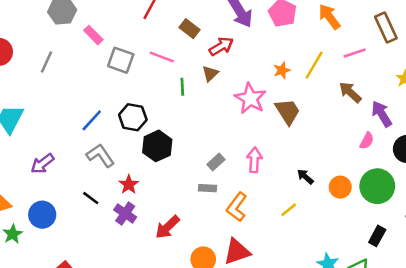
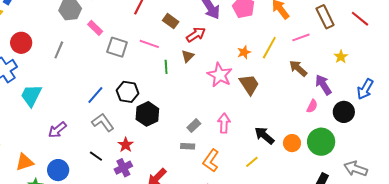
black arrow: (305, 177) -> (264, 136), size x1.5
purple cross: (125, 214) -> (123, 168), turned 30

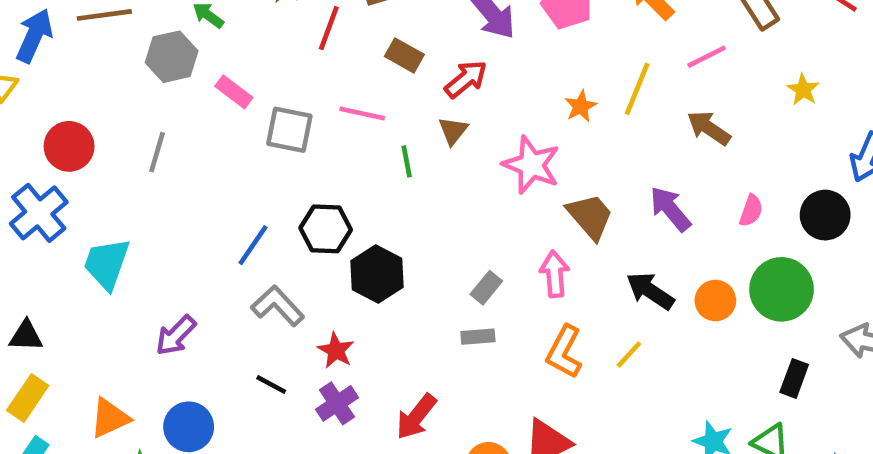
brown trapezoid: (249, 85) -> (590, 216), moved
purple arrow: (323, 85) -> (670, 209), moved
orange L-shape: (211, 161) -> (564, 352), moved

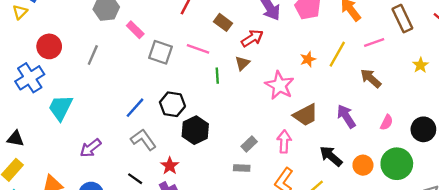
brown trapezoid: (590, 216) -> (306, 115), turned 96

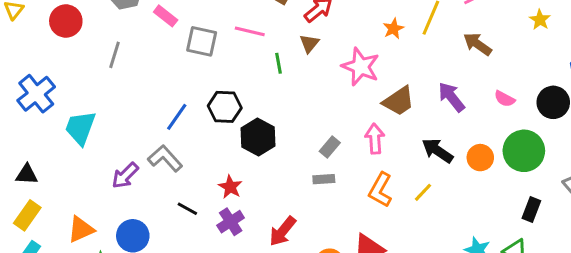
red circle: (49, 46) -> (66, 21), moved
pink semicircle: (387, 122) -> (505, 99), turned 98
gray L-shape: (143, 140) -> (165, 158), moved

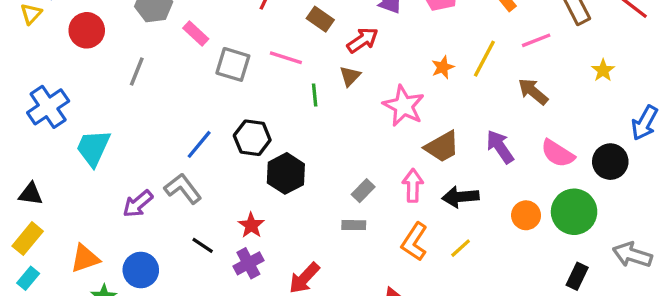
pink semicircle: (505, 99) -> (558, 153), size x1.5
black arrow: (438, 151) -> (460, 197), moved, turned -44

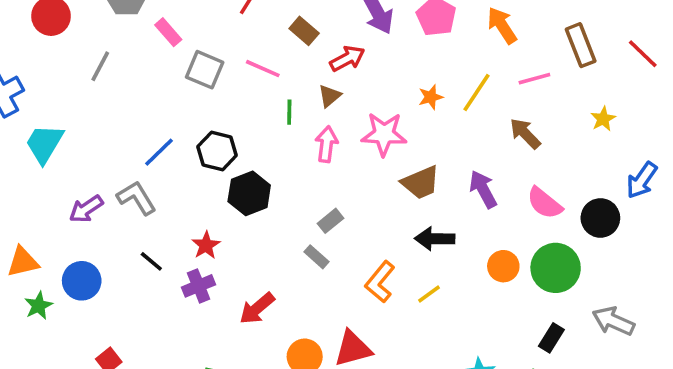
pink star: (404, 106) -> (384, 134), turned -30
pink arrow: (413, 185) -> (326, 144), moved
gray rectangle: (354, 225) -> (316, 257), turned 35

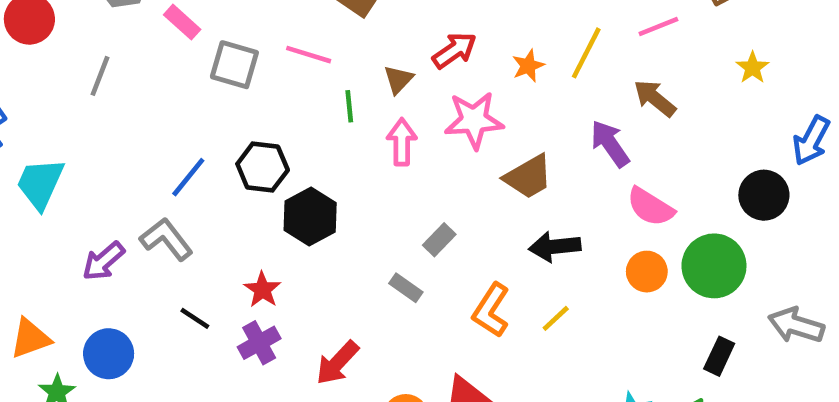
red arrow: (347, 58) -> (454, 50), moved
purple arrow: (483, 189) -> (610, 144), moved
pink semicircle: (545, 203) -> (650, 207), moved
gray rectangle: (330, 221) -> (439, 240), moved

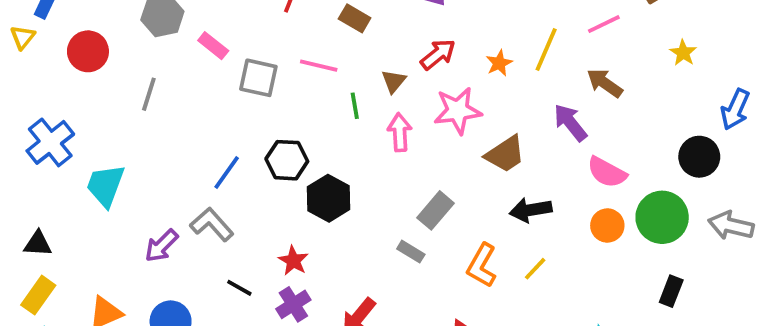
gray rectangle: (439, 240) -> (436, 210), size x1.4
gray arrow: (796, 325) -> (731, 226), moved

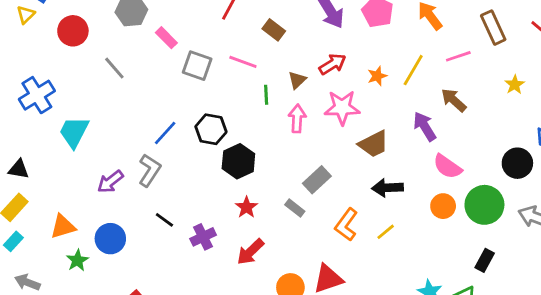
gray line: (149, 94) -> (114, 68), turned -65
gray L-shape: (212, 224) -> (150, 170), turned 68
red star: (293, 261) -> (246, 207), moved

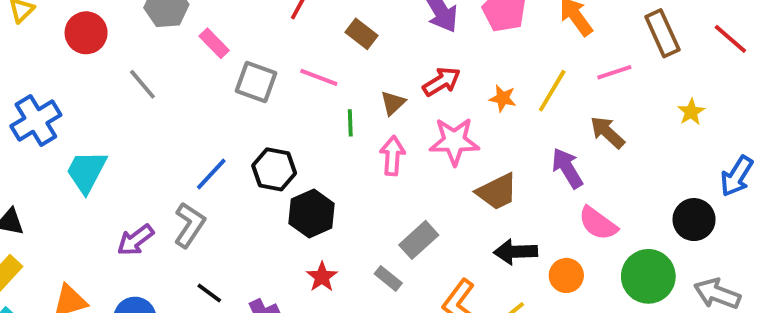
orange star: (377, 76) -> (503, 98), turned 30
orange circle: (443, 206) -> (566, 275), moved

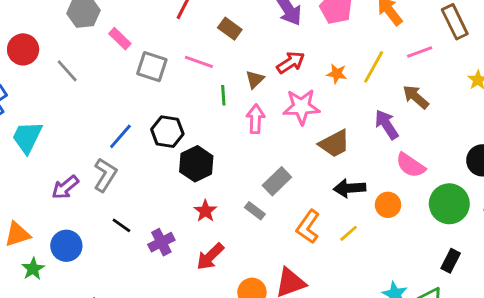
red circle: (86, 33) -> (23, 49), moved

